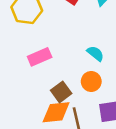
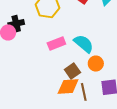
cyan semicircle: (95, 53) -> (84, 44), moved, size x1.5

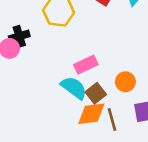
pink rectangle: (56, 44) -> (86, 65), moved
cyan semicircle: (84, 44) -> (74, 88), moved

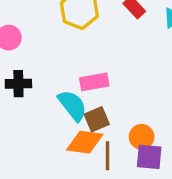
black cross: (19, 36) -> (18, 84), moved
orange circle: (125, 82) -> (142, 137), moved

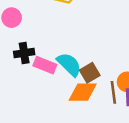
pink rectangle: (94, 82) -> (45, 65), moved, turned 40
brown line: (107, 156) -> (113, 92), moved

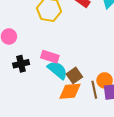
pink rectangle: (45, 65) -> (50, 57), moved

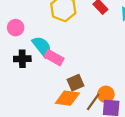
cyan semicircle: (57, 70) -> (42, 47), moved
brown line: (94, 90) -> (93, 102), turned 36

